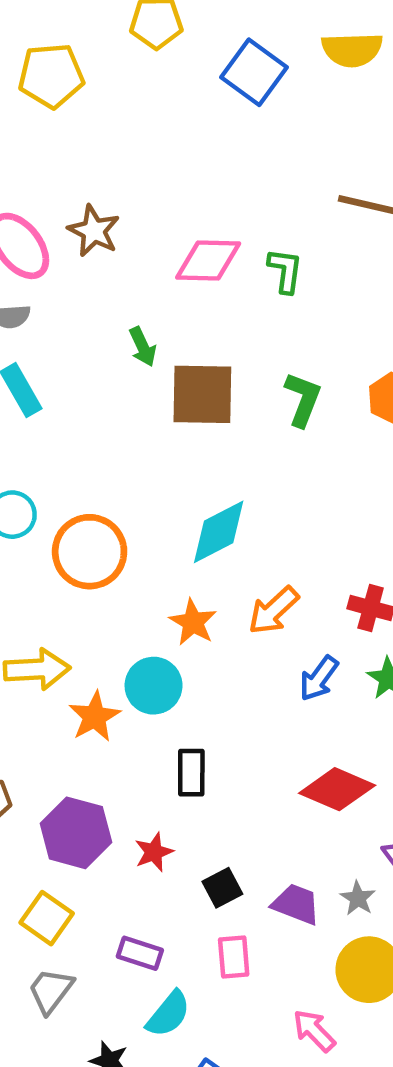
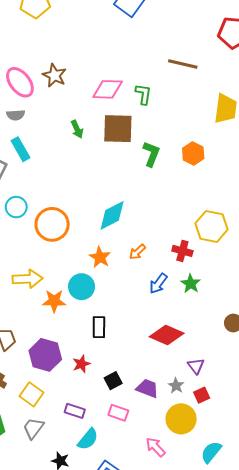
brown square: (202, 394) -> (118, 129), moved
orange arrow: (273, 610) -> (137, 252), size x0.7
orange star: (95, 717) -> (54, 301), turned 30
pink rectangle: (234, 957) -> (118, 413), turned -66

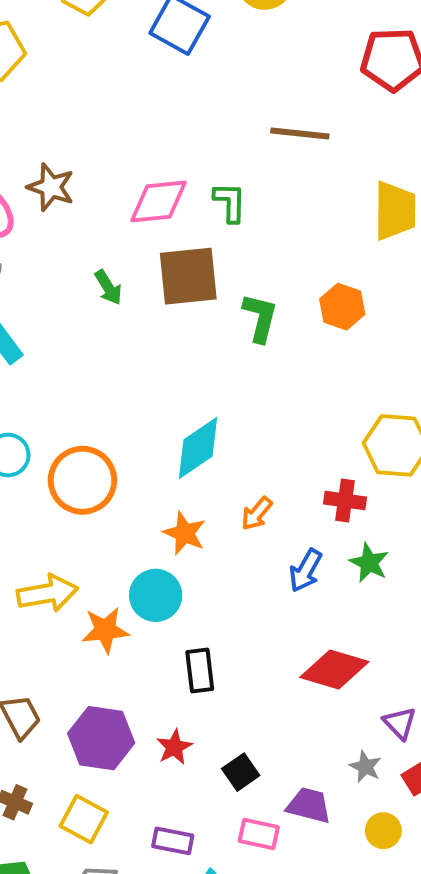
purple trapezoid: (147, 388) -> (309, 805), moved
yellow circle: (181, 419) -> (383, 831), size x0.6

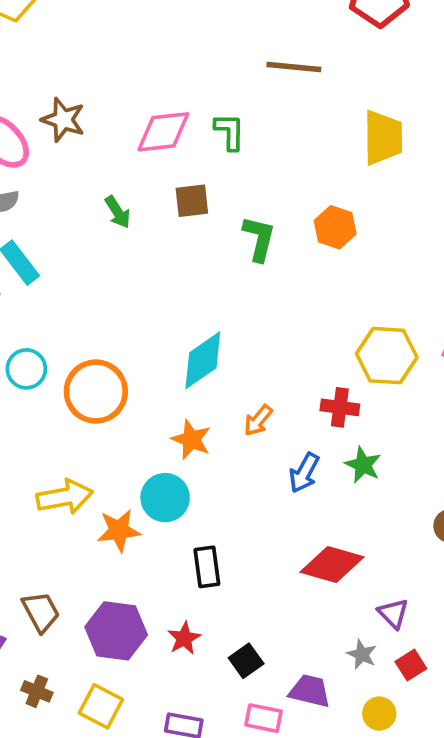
brown square: (188, 276) -> (192, 201), size x0.6

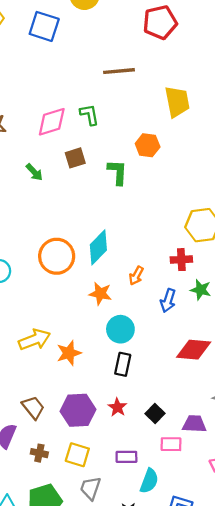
orange hexagon: (335, 227) -> (148, 145), moved
orange circle: (96, 392) -> (57, 256), moved
cyan circle: (165, 498) -> (120, 329), moved
black rectangle: (207, 567) -> (123, 364), turned 30

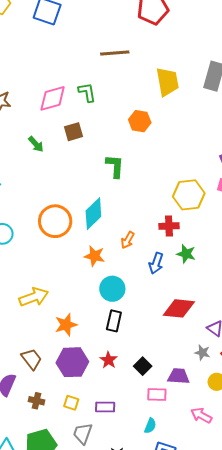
green L-shape: (117, 172) -> (115, 166), moved
orange star: (69, 353) -> (66, 325), moved
yellow square: (77, 455) -> (71, 403), size x0.7
purple rectangle: (126, 457) -> (105, 407), moved
cyan semicircle: (149, 481) -> (150, 426), moved, size x0.7

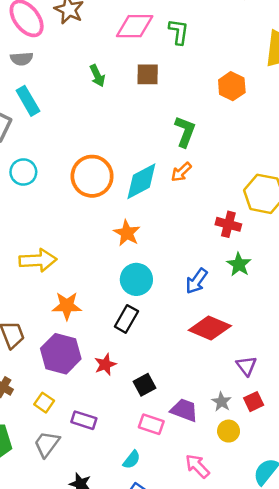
orange arrow: (128, 240) -> (181, 172), moved
blue arrow: (156, 263) -> (197, 281), moved
gray star: (202, 353) -> (221, 402), moved

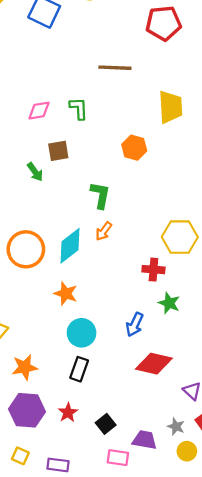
pink diamond: (135, 26) -> (39, 111), size x0.7
green arrow: (97, 76) -> (35, 172), moved

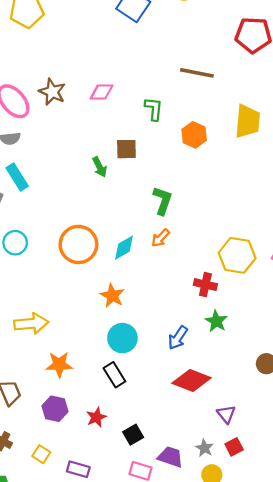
pink diamond: (39, 111) -> (102, 92), moved
orange hexagon: (134, 148) -> (194, 135), moved
cyan diamond: (70, 246) -> (124, 248), size x0.7
black rectangle: (79, 369) -> (114, 375), turned -60
purple hexagon: (27, 410) -> (55, 409), size x0.7

